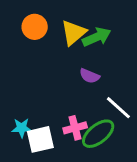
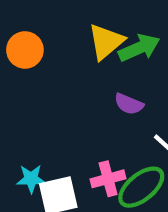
orange circle: (35, 27) -> (25, 50), moved

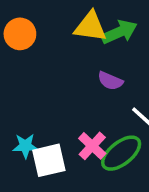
yellow triangle: (106, 42) -> (90, 27), turned 48
pink cross: (108, 179) -> (92, 146), turned -32

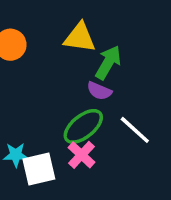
green arrow: (119, 32) -> (108, 62), moved, turned -36
green ellipse: (121, 153) -> (83, 126), moved

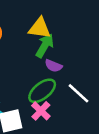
green arrow: (108, 62) -> (45, 46), moved

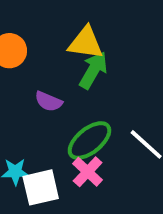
purple semicircle: (53, 66) -> (48, 101), moved

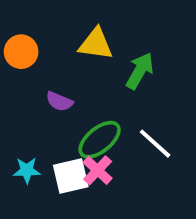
green arrow: (93, 70) -> (140, 71), moved
white square: (41, 187) -> (71, 176), moved

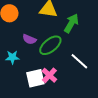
green ellipse: (100, 140) -> (50, 45), moved
cyan star: (27, 170) -> (12, 57), moved

